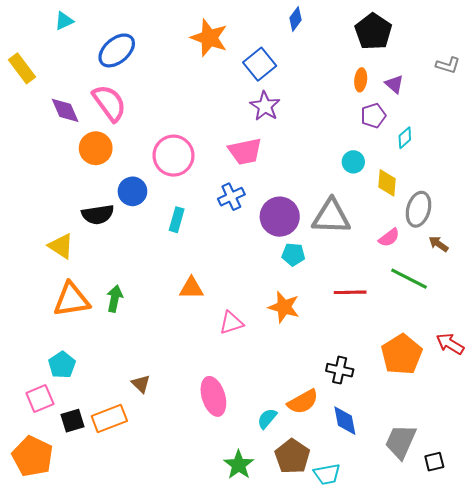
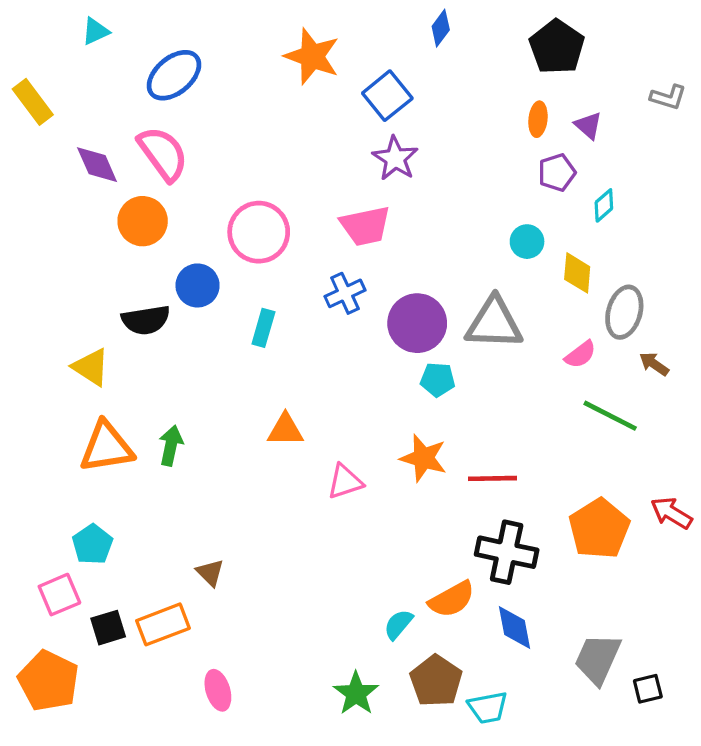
red line: (350, 292) -> (492, 478), moved
black cross: (340, 370) -> (507, 552), size x1.5
pink ellipse: (213, 396) -> (218, 690), moved, size x0.7

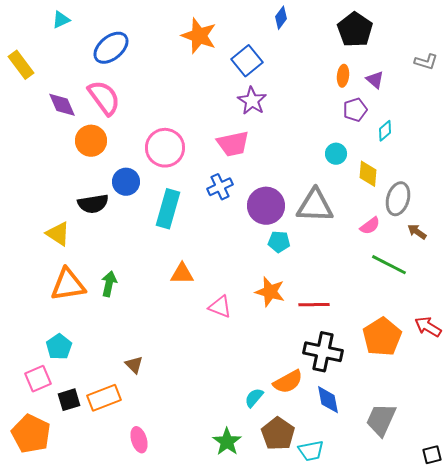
cyan rectangle: (263, 328) -> (168, 209), size x1.6
pink triangle: (345, 482) -> (220, 307), turned 40
black square: (648, 689) -> (432, 455), moved

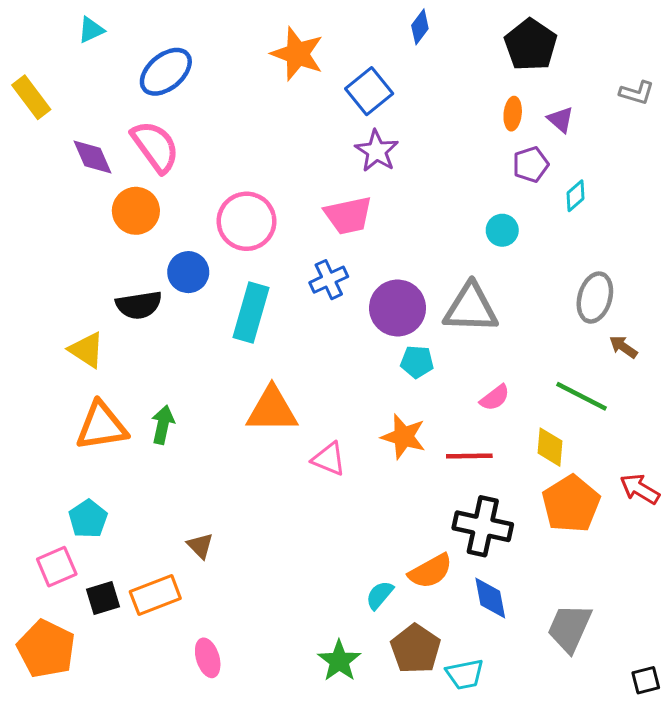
yellow diamond: (368, 174) -> (550, 447), moved
pink semicircle: (370, 226) -> (495, 398), moved
orange triangle: (182, 274) -> (272, 410), size x1.5

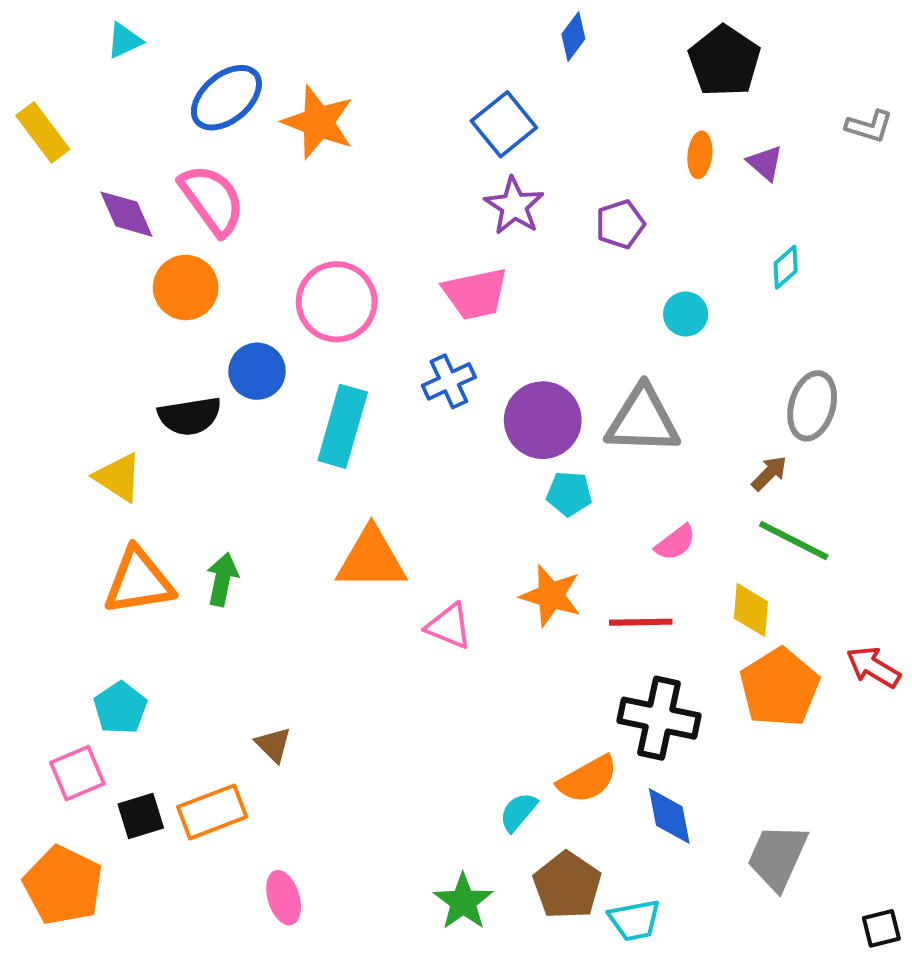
orange star: (297, 54) -> (318, 122), moved
purple pentagon: (531, 164) -> (620, 224), moved
brown arrow: (623, 347) -> (769, 473), moved, turned 100

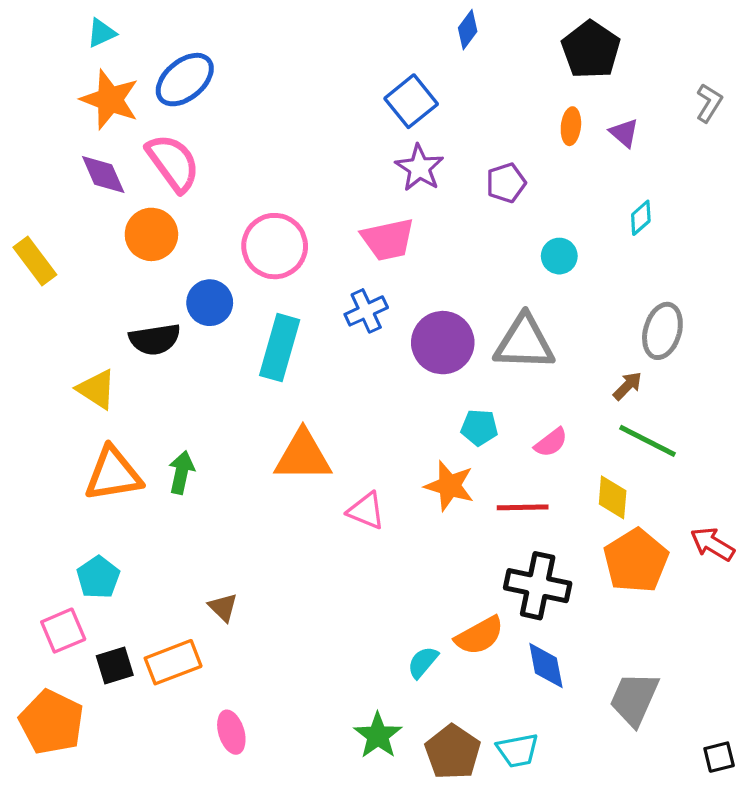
orange star: (318, 122) -> (110, 100), moved
gray L-shape: (869, 126) -> (709, 103), turned -75
yellow rectangle: (43, 132) -> (35, 261), moved
cyan pentagon: (569, 494) -> (479, 427), moved
brown pentagon: (567, 885) -> (453, 752), moved

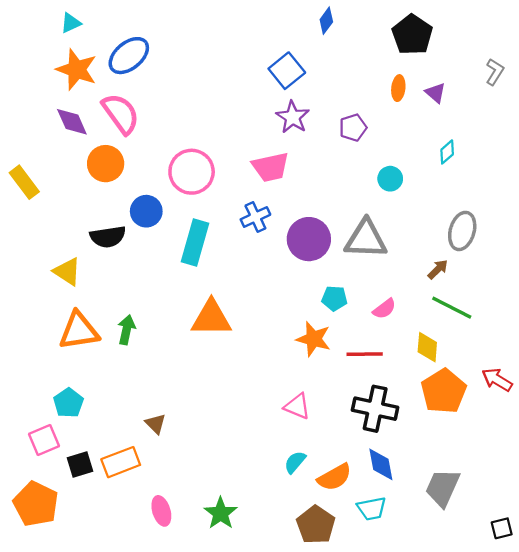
pink triangle: (366, 511) -> (297, 406), moved
orange semicircle: (479, 636) -> (334, 477), moved
green star: (378, 735) -> (221, 513), moved
cyan trapezoid: (518, 750) -> (372, 509), moved

